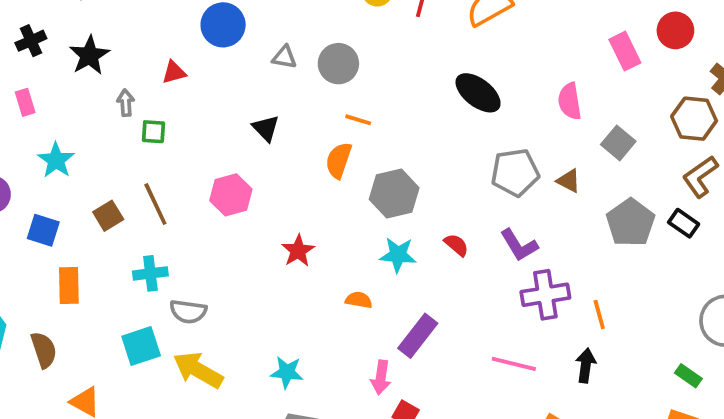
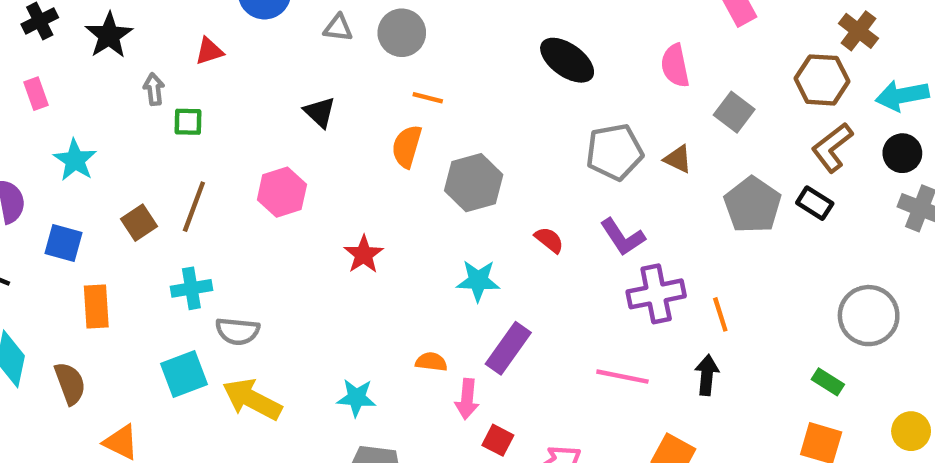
brown line: (155, 204) -> (194, 207), turned 48
cyan star: (398, 255) -> (478, 281), moved
orange semicircle: (359, 300) -> (431, 362), moved

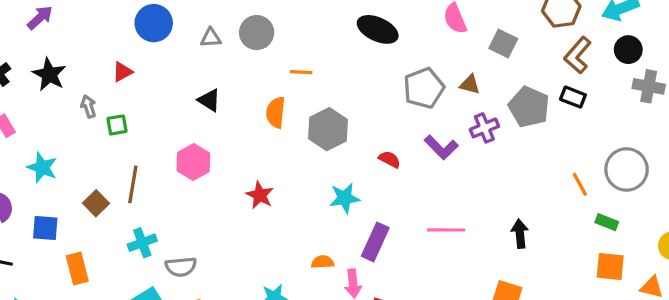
orange line: (428, 98) -> (301, 72), moved
purple cross: (656, 294) -> (484, 128), moved, size x0.7
orange line: (720, 314) -> (580, 184), moved
pink line: (622, 377) -> (446, 230), moved

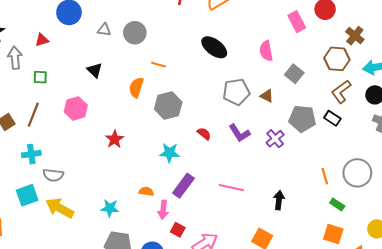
gray arrow: (88, 106) -> (15, 58), size x1.5
gray pentagon: (529, 107) -> (302, 119), turned -30
green square: (117, 125) -> (40, 77), moved
purple cross: (484, 128) -> (275, 139), moved, turned -30

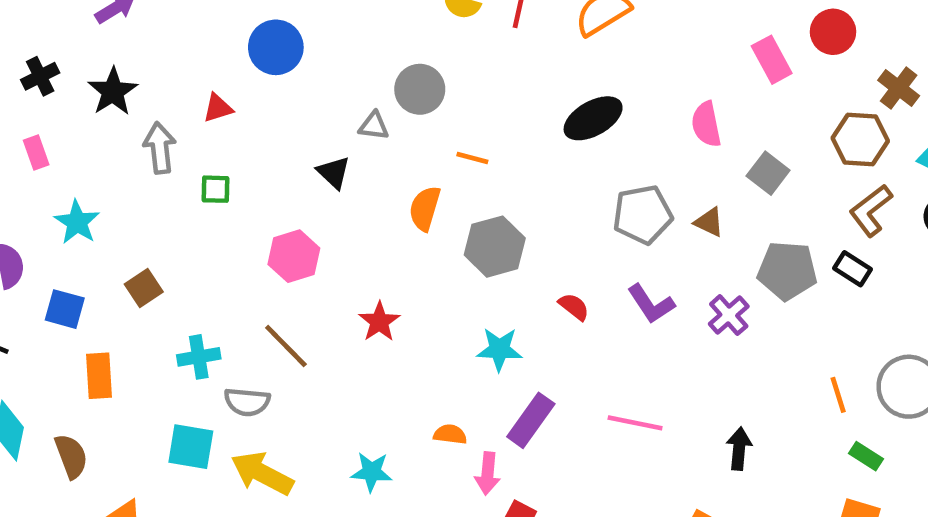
gray triangle: (104, 30) -> (374, 126), moved
black ellipse: (214, 47) -> (593, 118), turned -65
brown line: (33, 115) -> (286, 346), moved, turned -65
cyan square: (27, 195) -> (191, 447), turned 30

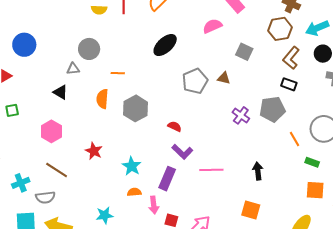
pink semicircle: (706, 124) -> (212, 26), moved, turned 90
gray pentagon: (787, 271) -> (272, 109), moved
purple L-shape: (651, 304) -> (182, 152), moved
cyan star: (499, 349) -> (132, 166), moved, turned -30

